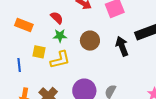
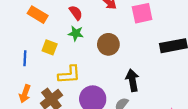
black arrow: (122, 46) -> (132, 80), moved
yellow L-shape: (60, 60) -> (69, 75), moved

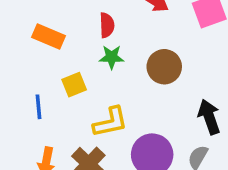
red semicircle: (76, 13) -> (107, 25), turned 42
yellow square: (50, 47) -> (74, 85), turned -35

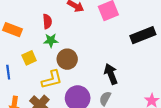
brown circle: (164, 67) -> (67, 59), moved

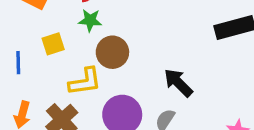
black arrow: (111, 74) -> (178, 83), turned -30

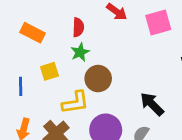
green star: (90, 20) -> (80, 52), turned -30

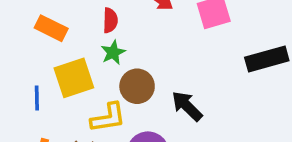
yellow square: (49, 71) -> (74, 78), size x1.6
black arrow: (152, 104) -> (187, 106), moved

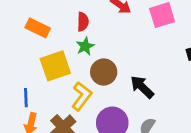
blue line: (37, 98) -> (26, 98), moved
yellow L-shape: (108, 118) -> (82, 96), turned -44

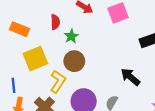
green star: (85, 46) -> (71, 36), moved
black arrow: (142, 87) -> (130, 77), moved

